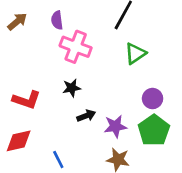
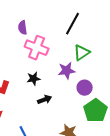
purple circle: (153, 99) -> (85, 88), moved
purple star: (115, 126) -> (67, 71), moved

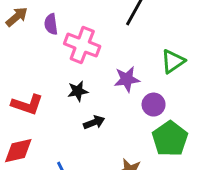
purple semicircle: (23, 28) -> (51, 24), moved
green triangle: (82, 53) -> (173, 61), moved

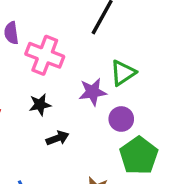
green triangle: (173, 61) -> (123, 73), moved

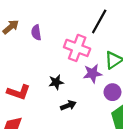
pink cross: (45, 55) -> (77, 48), moved

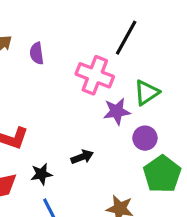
black star: (56, 82) -> (41, 174), moved

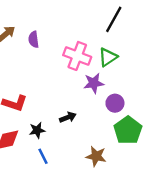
black line: (126, 38) -> (114, 19), moved
green triangle: (147, 93) -> (108, 57), moved

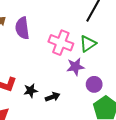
purple semicircle: (34, 39) -> (22, 28), size x1.5
black star: (37, 130) -> (31, 91), moved

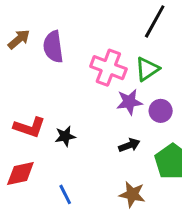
purple circle: (94, 84) -> (161, 111), moved
black arrow: (52, 97) -> (129, 145), moved

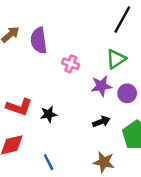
pink cross: (108, 68) -> (71, 64), moved, size x0.6

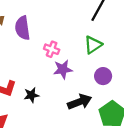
purple star: (101, 86) -> (63, 69), moved
black arrow: (101, 122) -> (80, 102), size x1.5

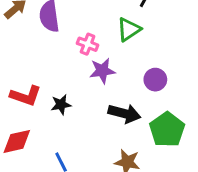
green triangle: (93, 45) -> (129, 29), moved
black arrow: (80, 102) -> (124, 113), turned 35

